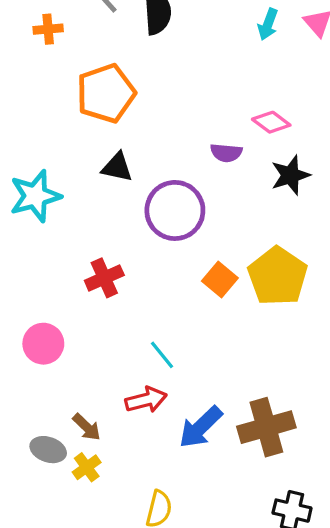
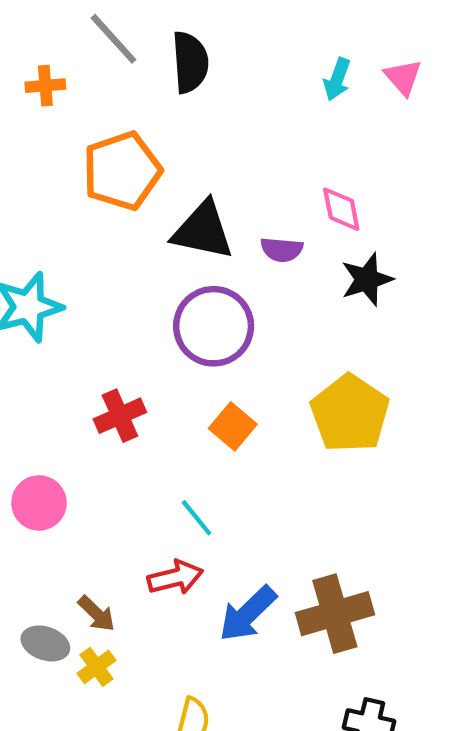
pink diamond: (271, 122) -> (341, 209), turned 42
black triangle: (117, 167) -> (203, 230), moved, size x1.5
orange square: (220, 279) -> (233, 426), moved

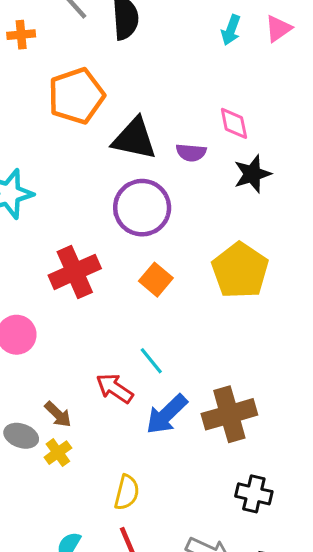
pink triangle: (403, 77) -> (278, 28), turned 36
red cross: (120, 416) -> (75, 272), size x1.4
cyan line: (197, 518) -> (151, 361), moved
red arrow: (175, 577) -> (115, 388), turned -132

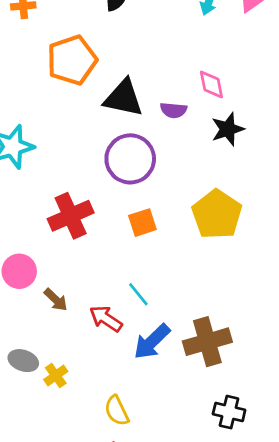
orange square: (156, 280) -> (142, 223), turned 32
brown arrow: (58, 414) -> (56, 300), moved
yellow semicircle: (127, 492) -> (117, 411), turned 140

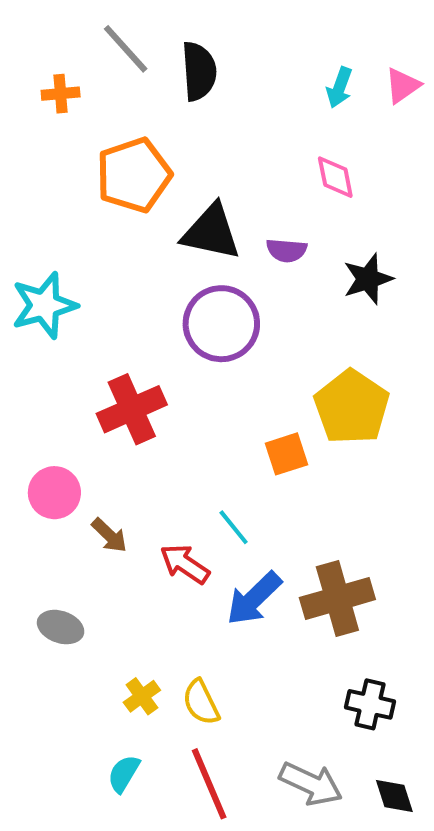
pink diamond: (211, 84) -> (335, 177), moved
orange square: (142, 223) -> (287, 454), moved
yellow cross: (56, 375) -> (142, 696), moved

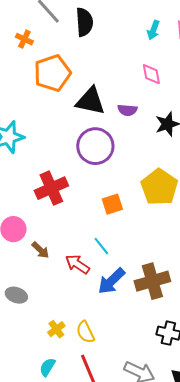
orange cross: (61, 94) -> (24, 39), moved, turned 30
orange square: (287, 454) -> (112, 204), moved

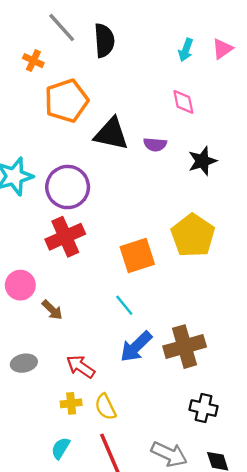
purple circle: (95, 146) -> (68, 187), moved
orange square: (112, 204) -> (137, 256), size x1.4
red arrow: (77, 264) -> (81, 367), moved
gray ellipse: (16, 295) -> (24, 363), turned -30
yellow cross: (56, 329) -> (71, 403), turned 30

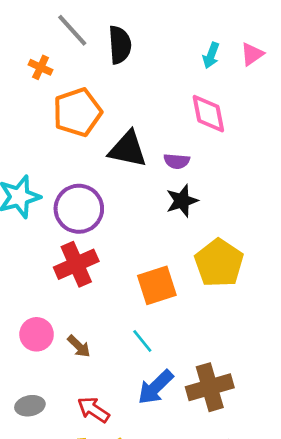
pink diamond: (183, 102) -> (208, 114), size x1.4
black star: (202, 161) -> (182, 201), moved
pink circle: (20, 285) -> (37, 334), moved
brown arrow: (52, 310) -> (79, 346), moved

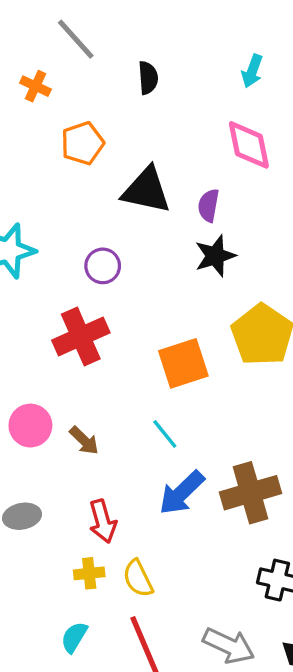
black semicircle: (120, 45) -> (148, 78), moved, size x0.7
orange pentagon: (78, 112) -> (83, 143), size x0.7
purple semicircle: (177, 161) -> (209, 205), turned 95
purple circle: (79, 209) -> (103, 266), moved, size x0.6
red arrow: (93, 410) -> (103, 521), turned -140

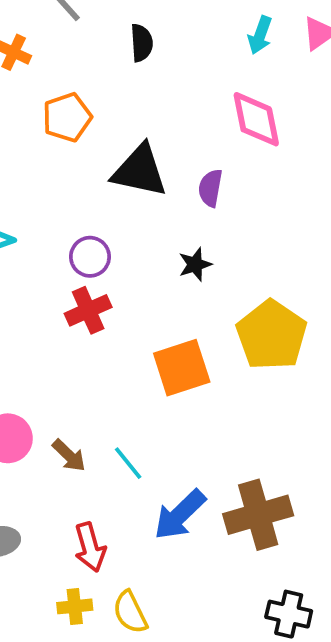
black star: (215, 256) -> (195, 264), moved, size x0.7
red cross: (81, 336) -> (88, 310), moved, size x0.7
cyan line: (165, 434) -> (128, 463), moved

